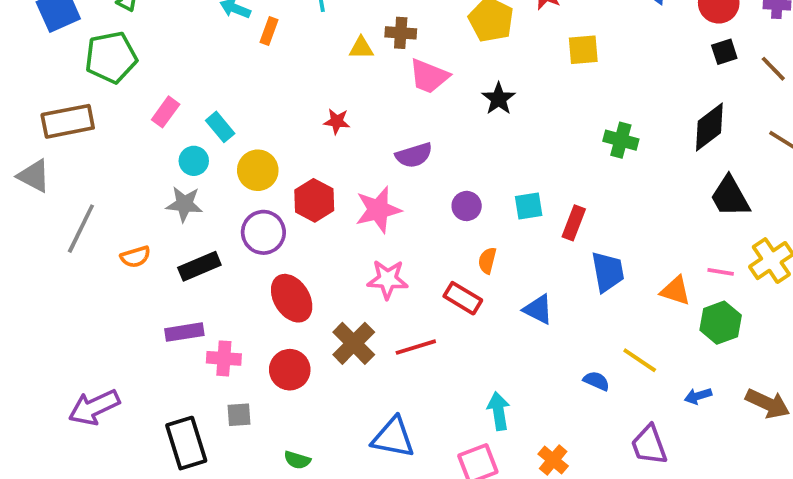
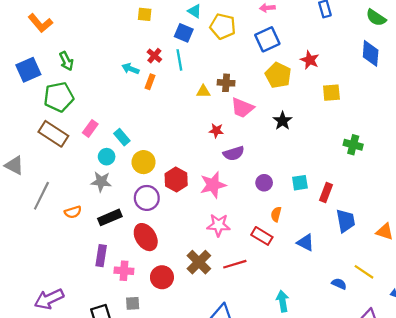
brown rectangle: (68, 121) -> (53, 134), moved, turned 44
red star: (337, 121) -> (216, 131), moved
red ellipse: (292, 298) -> (146, 237), moved
purple rectangle: (184, 332) -> (101, 256), turned -72

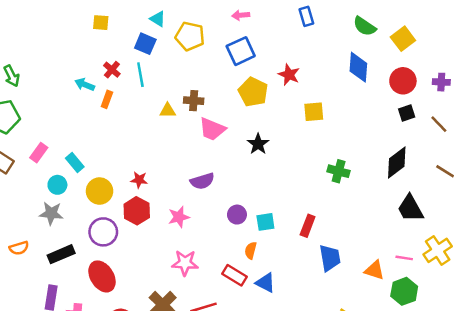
red star: (216, 131) -> (139, 180), moved
cyan square: (300, 183) -> (265, 222), moved
pink star: (213, 185) -> (179, 217), size x0.7
blue triangle: (305, 242) -> (265, 283), moved

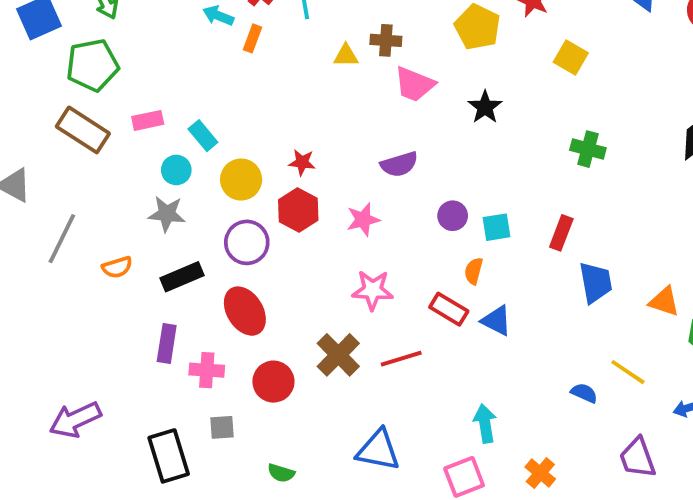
yellow square: (314, 112) -> (571, 58), turned 35
pink rectangle: (39, 153) -> (148, 120), turned 42
green cross: (339, 171) -> (588, 149), moved

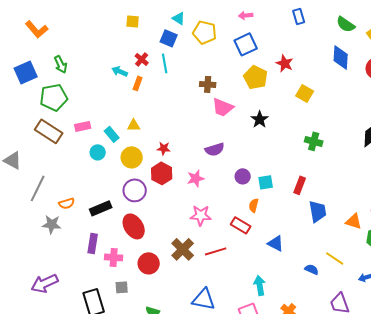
yellow triangle: (346, 56) -> (134, 125), moved
gray star: (167, 214) -> (52, 224), moved
blue triangle: (496, 321) -> (276, 243), moved

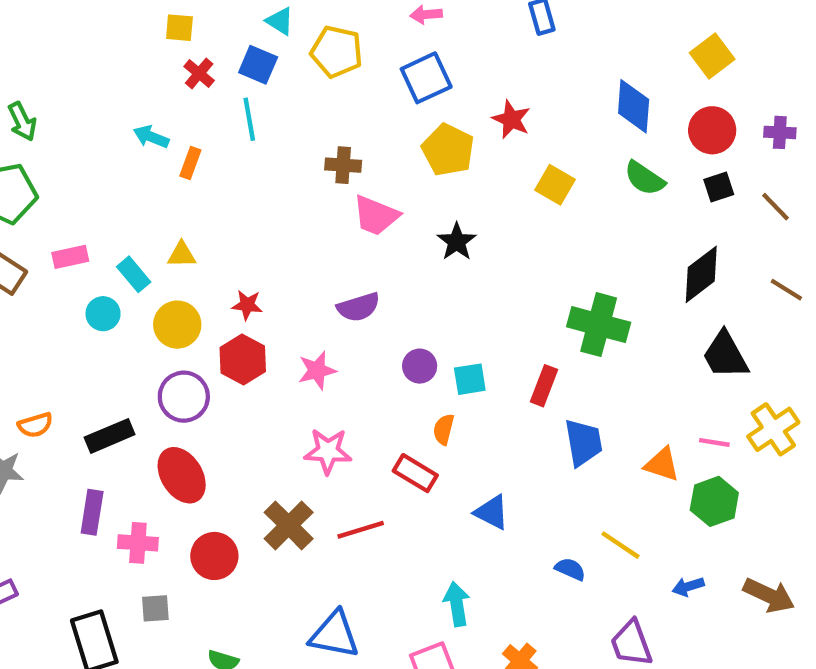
green semicircle: (346, 24) -> (644, 178), moved
red cross: (142, 59) -> (199, 73), moved
green cross: (314, 141) -> (599, 325), moved, size x1.5

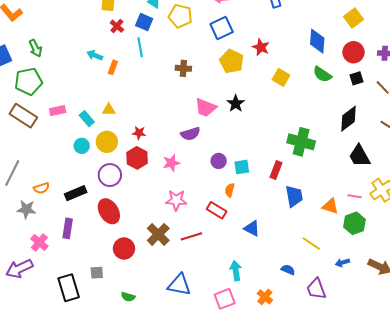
pink trapezoid: (376, 215) -> (206, 108), moved
cyan circle: (103, 314) -> (82, 146), moved
pink cross: (138, 543) -> (39, 242), moved, turned 36
blue semicircle: (570, 569) -> (288, 270), moved

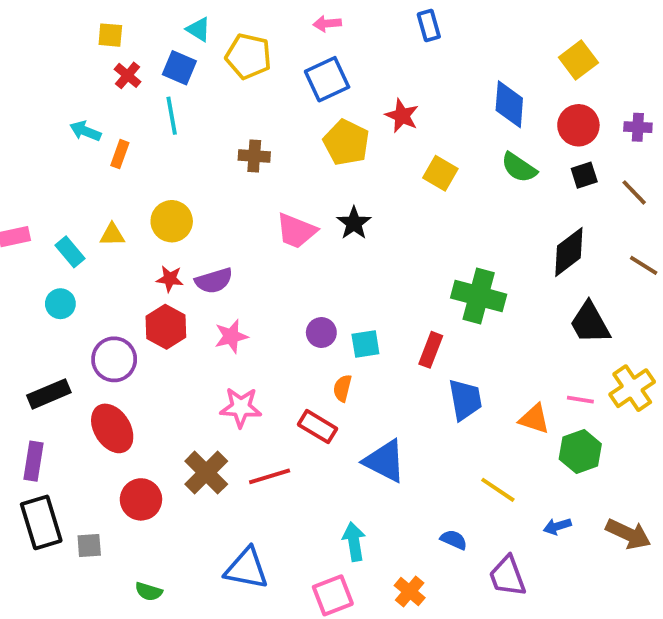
purple semicircle: (190, 134) -> (214, 281), moved
yellow circle: (107, 142) -> (172, 221), moved
blue triangle: (252, 228) -> (385, 461), size x1.4
black rectangle: (69, 288) -> (41, 522), moved

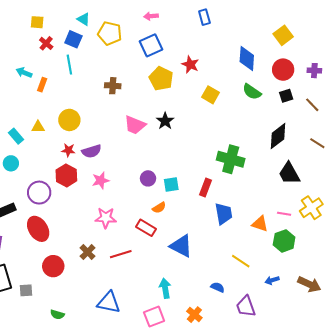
orange semicircle: (342, 388) -> (159, 208), turned -136
brown cross: (206, 473) -> (88, 252), size x0.7

